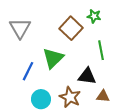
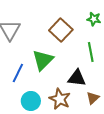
green star: (94, 16) -> (94, 19), moved
brown triangle: (103, 96) -> (93, 98), turned -48

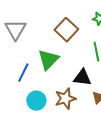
brown star: (60, 99) -> (65, 99), turned 30

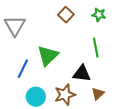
brown square: (66, 30) -> (66, 15), moved, size x0.7

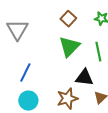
green triangle: (48, 56) -> (69, 47), moved
cyan circle: (36, 97) -> (28, 101), moved

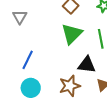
gray triangle: (17, 30) -> (20, 17), size x0.7

